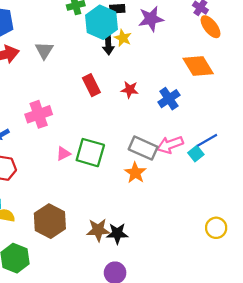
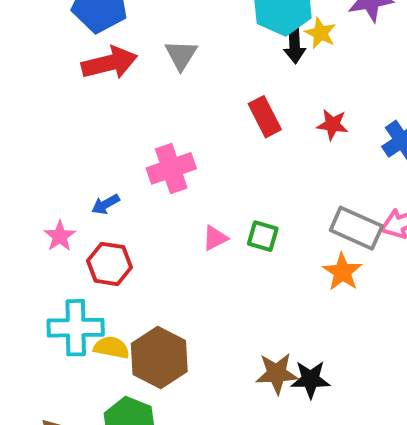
green square: (90, 153) -> (263, 236), size x0.6
brown hexagon: (50, 221) -> (159, 358), moved

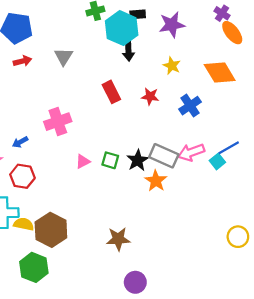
yellow star: (320, 33) -> (172, 66), moved
red arrow: (109, 63) -> (22, 61), size x0.6
black star: (311, 379) -> (138, 160), moved, turned -30

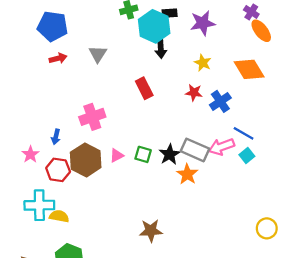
red star: (150, 96) -> (194, 93), moved
blue arrow: (20, 142) -> (56, 137), turned -48
blue line: (229, 148) -> (244, 133), moved, turned 60
brown hexagon: (51, 230) -> (86, 160), moved

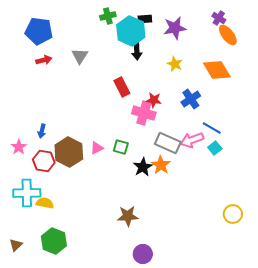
red star: (194, 93) -> (154, 100), moved
pink cross: (92, 117) -> (144, 113), moved, turned 35
black star: (170, 154) -> (143, 167), moved

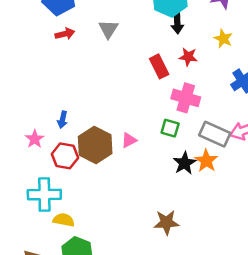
red star: (154, 100) -> (188, 57), moved
green square: (121, 147) -> (170, 128), moved
yellow semicircle: (45, 203) -> (64, 220), moved

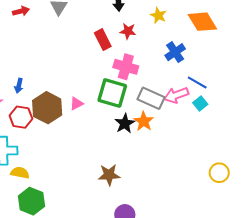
green square: (170, 128) -> (112, 93), size x1.8

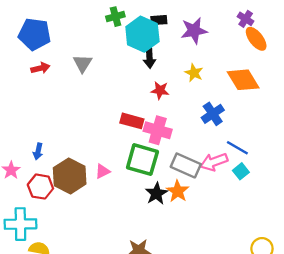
red rectangle: (103, 40) -> (132, 121), moved, turned -48

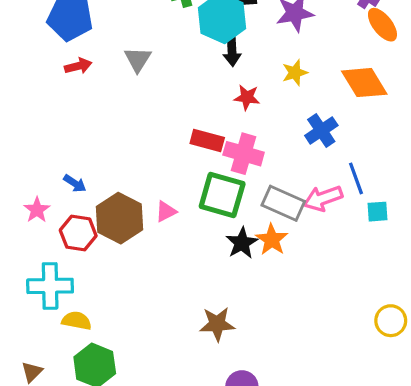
yellow star: (194, 73) -> (295, 73), turned 30
blue line: (237, 148) -> (356, 178), turned 40
blue arrow: (38, 151) -> (75, 183), turned -70
cyan square: (241, 171) -> (378, 212), moved, turned 35

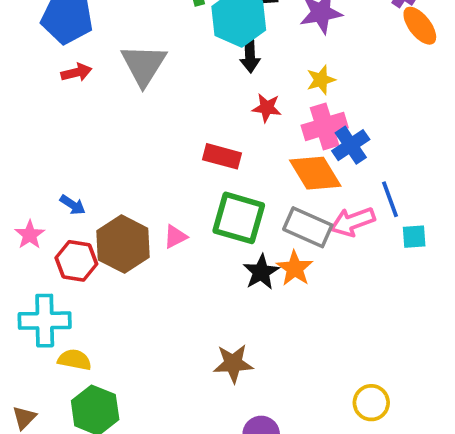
gray triangle: (138, 59) -> (144, 65), size x1.5
orange diamond: (364, 83) -> (315, 173), moved
pink cross: (244, 154) -> (325, 126), moved, turned -33
yellow circle: (391, 321) -> (371, 403), moved

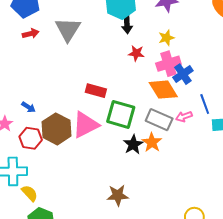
red rectangle: (222, 156) -> (96, 91), moved
pink arrow: (353, 222) -> (184, 117), size x0.7
pink triangle: (175, 237) -> (86, 125), size x2.0
yellow semicircle: (75, 360) -> (30, 193), turned 36

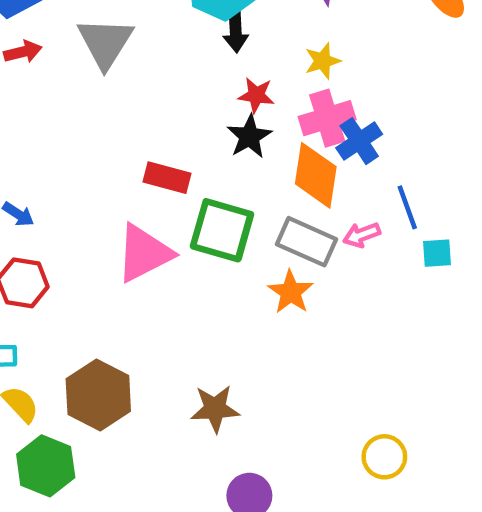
orange diamond: (163, 90) -> (316, 175), turned 40
brown hexagon: (56, 129) -> (98, 395), moved
black star: (133, 144) -> (249, 136), moved

